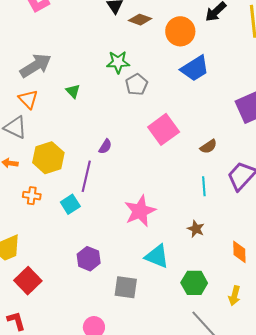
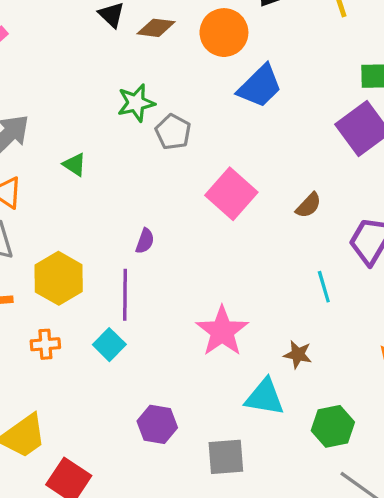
cyan line: (204, 186) -> (324, 287), moved
brown star: (196, 229) -> (298, 354), moved

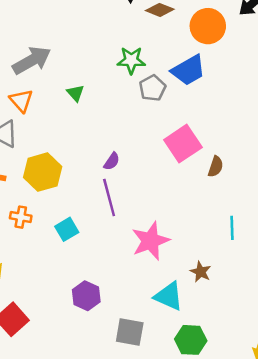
blue trapezoid: (260, 86) -> (188, 70), moved
brown semicircle: (309, 205) -> (216, 167), moved, turned -40
purple line: (125, 295) -> (109, 197), moved, turned -30
green hexagon: (333, 426) -> (191, 340), moved

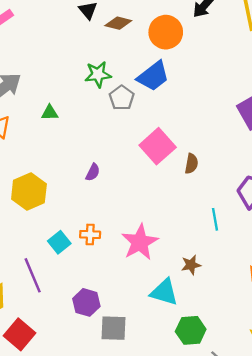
green triangle: (75, 93) -> (50, 113), turned -42
purple line: (109, 197) -> (33, 275), moved
orange cross: (21, 217) -> (90, 234), moved
brown star: (201, 272) -> (191, 265), turned -30
gray square: (130, 332) -> (114, 328), moved

